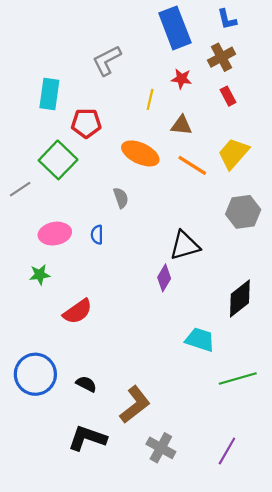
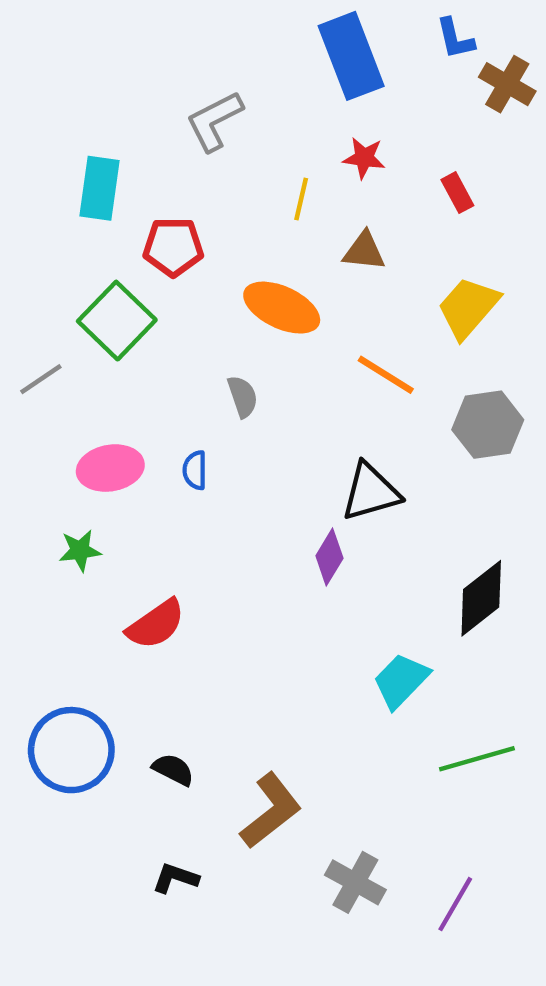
brown cross: (221, 57) -> (507, 84), moved, turned -32
orange line: (192, 165) -> (386, 375), moved
cyan trapezoid: (200, 340) -> (401, 681), turned -64
black L-shape: (87, 438) -> (175, 878), size x0.6
gray cross: (161, 448) -> (355, 882), moved

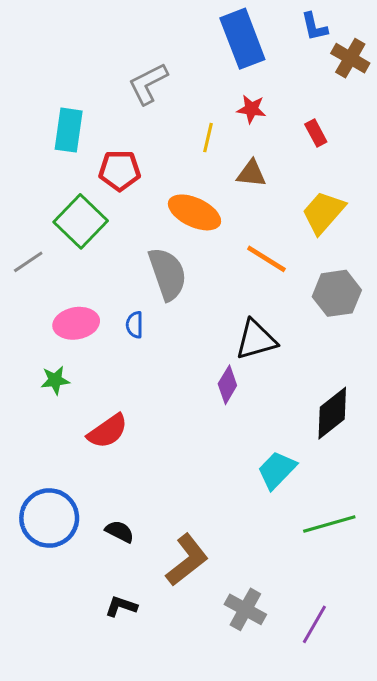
gray semicircle: (243, 396) -> (168, 274), size x1.8

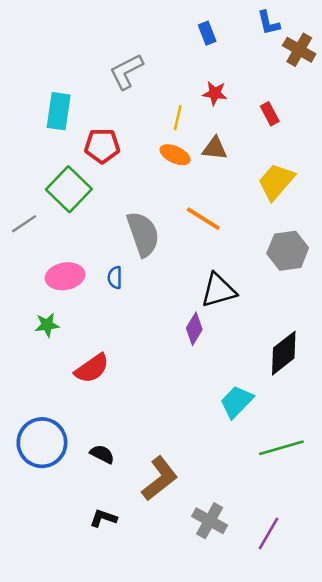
blue rectangle: (242, 39) -> (207, 33), size x0.5
orange ellipse: (194, 212) -> (175, 155), moved, size x0.7
orange line: (266, 259) -> (203, 219), moved

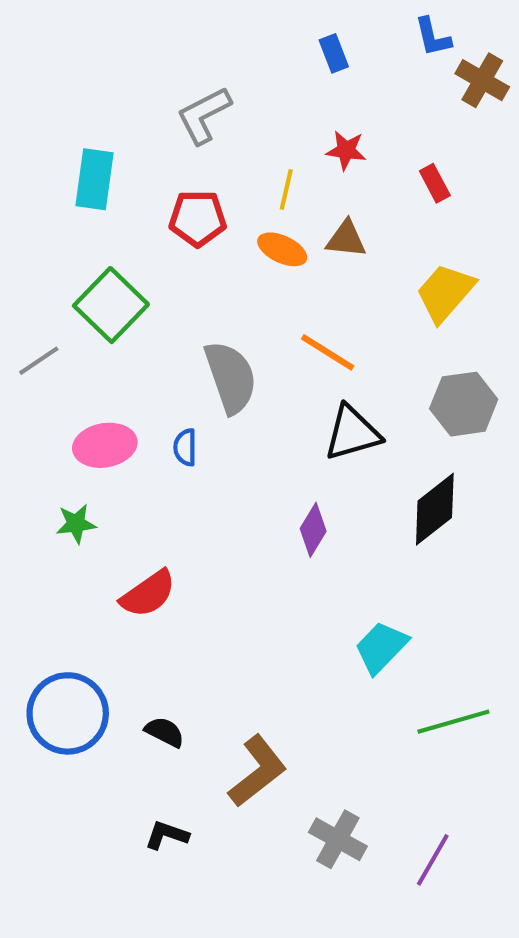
red pentagon: (102, 146) -> (198, 218), moved
black triangle: (219, 290) -> (352, 433), moved
black diamond: (284, 353) -> (435, 509), moved

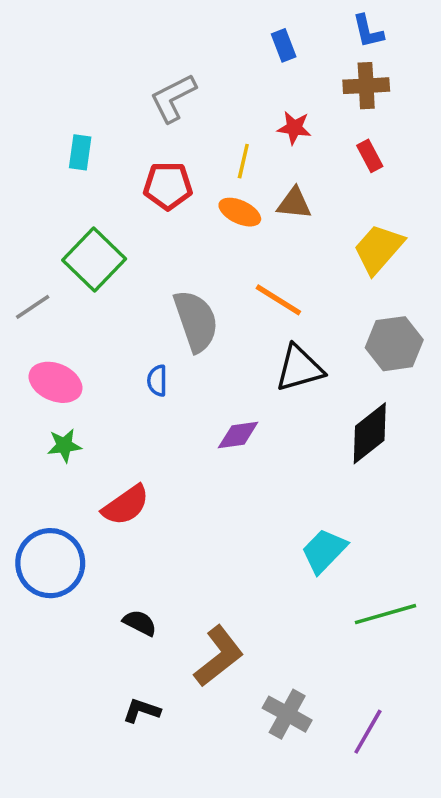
brown cross: (482, 80) -> (366, 86), moved, turned -33
cyan rectangle: (94, 179) -> (80, 152), size x0.7
pink ellipse: (105, 445) -> (56, 382), moved, turned 33
purple diamond: (313, 530) -> (238, 435), moved, turned 51
blue circle: (68, 713) -> (50, 563), moved

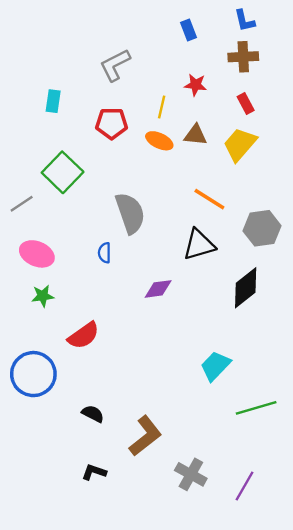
yellow trapezoid: (378, 249) -> (240, 144), moved
orange line: (278, 300) -> (209, 199), moved

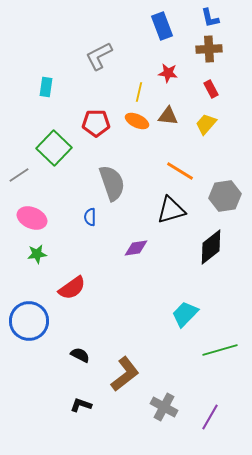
blue rectangle: (188, 30) -> (162, 26), size x1.5
red pentagon: (112, 123) -> (96, 123), moved
yellow trapezoid: (240, 144) -> (206, 124), size x0.7

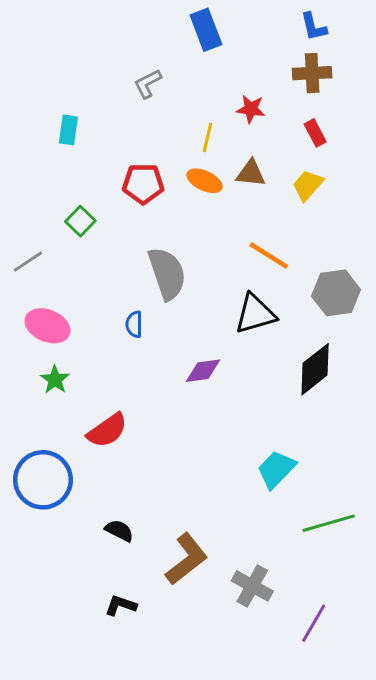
blue rectangle: (162, 26) -> (206, 30), moved
gray L-shape: (99, 56) -> (148, 84), size x0.7
green square: (54, 148) -> (80, 221), size x0.6
green star: (37, 254) -> (55, 380), turned -30
gray cross: (164, 407) -> (252, 586), moved

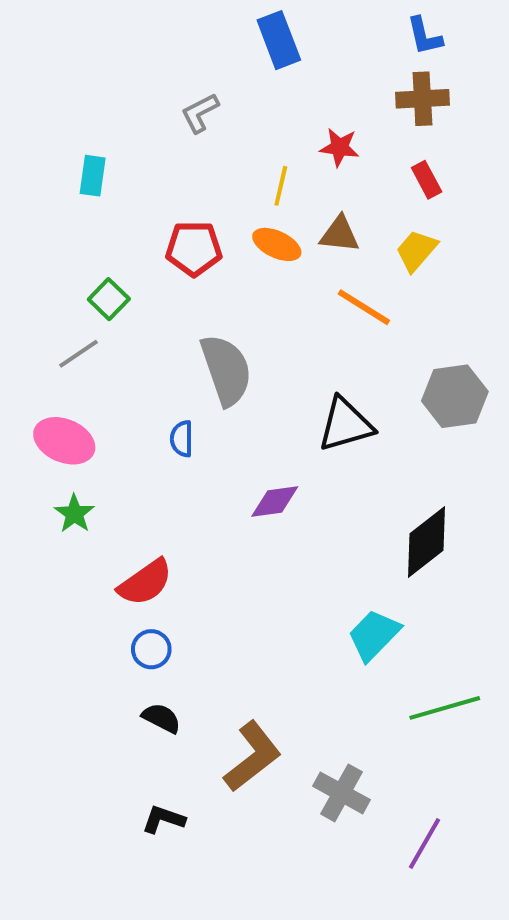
orange line: (269, 256) -> (364, 307), moved
gray line: (28, 262) -> (78, 354), moved
black diamond: (315, 369) -> (427, 542), moved
blue circle: (43, 480) -> (151, 649), moved, size x0.5

